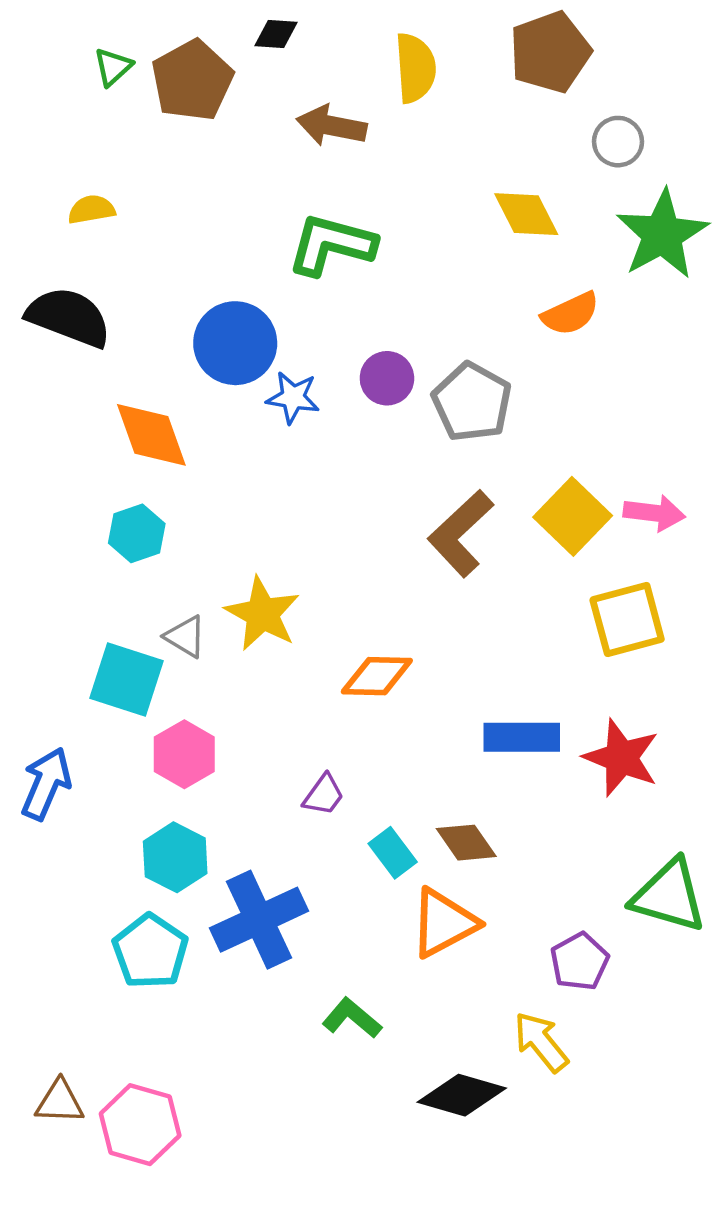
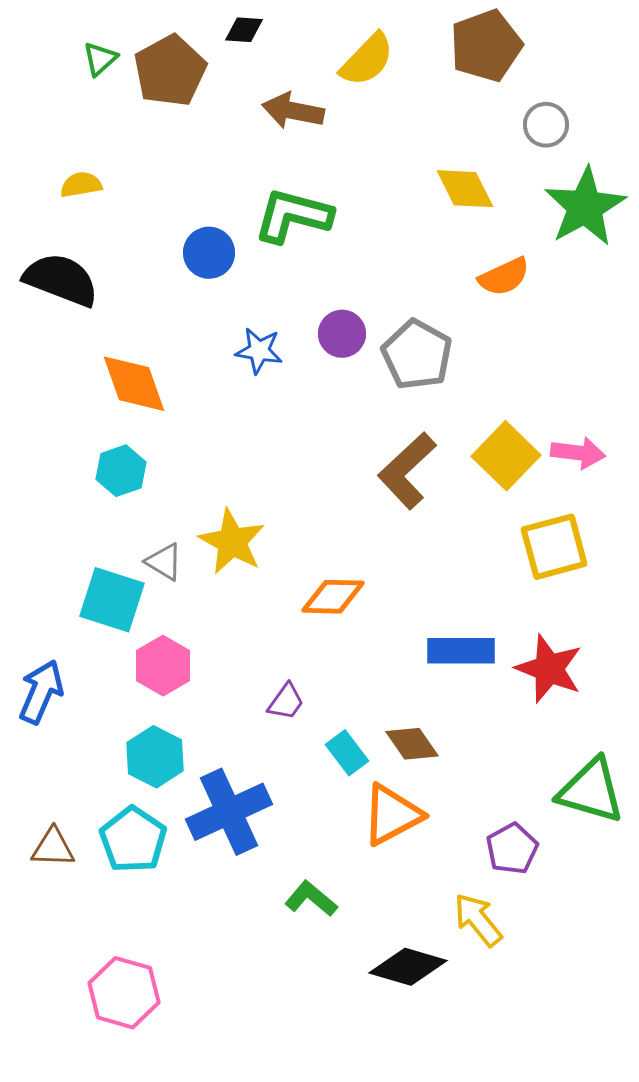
yellow semicircle: (415, 68) -> (367, 60), turned 48
blue circle: (235, 343) -> (209, 253), moved, size x0.7
brown triangle: (60, 1102) -> (53, 848), moved

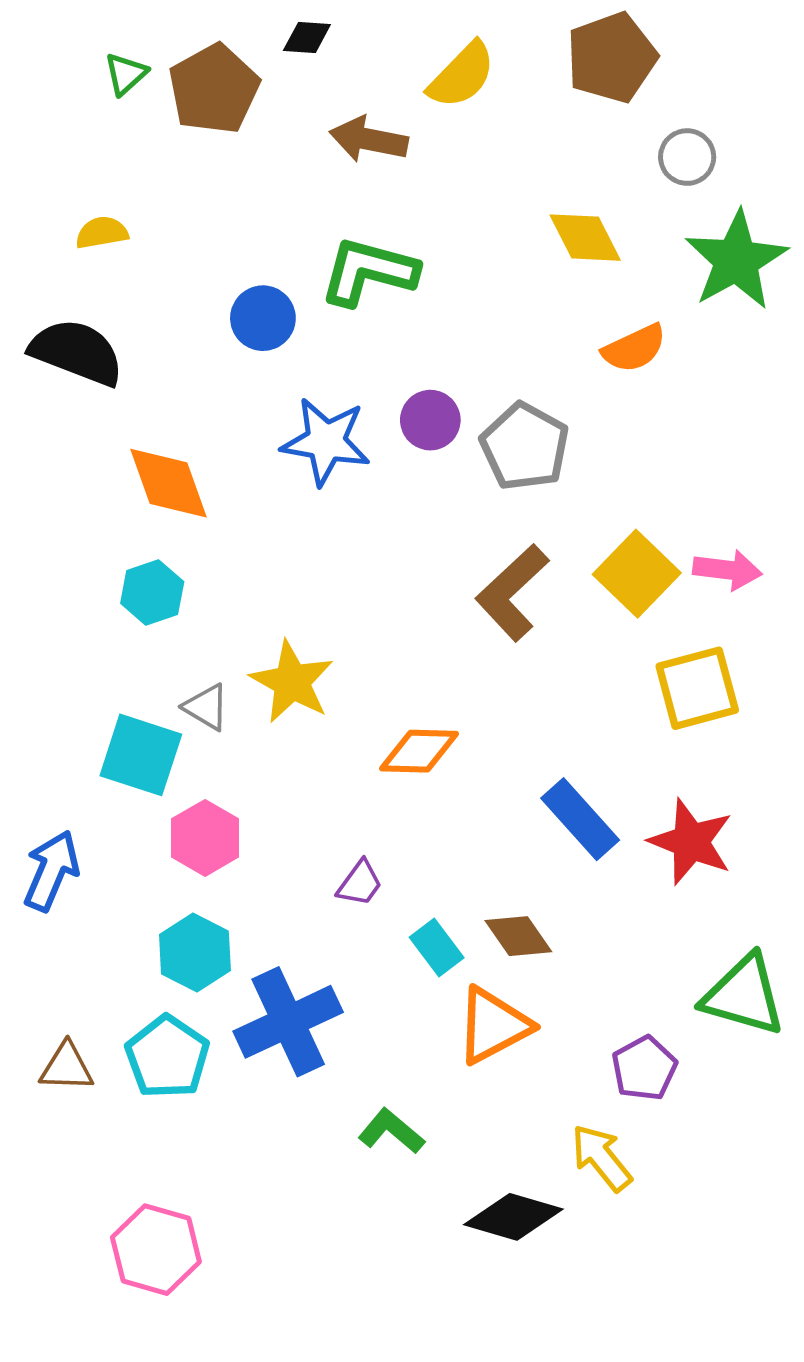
blue star: (259, 351) -> (326, 441), size x1.5
blue rectangle: (461, 651) -> (580, 819), turned 48

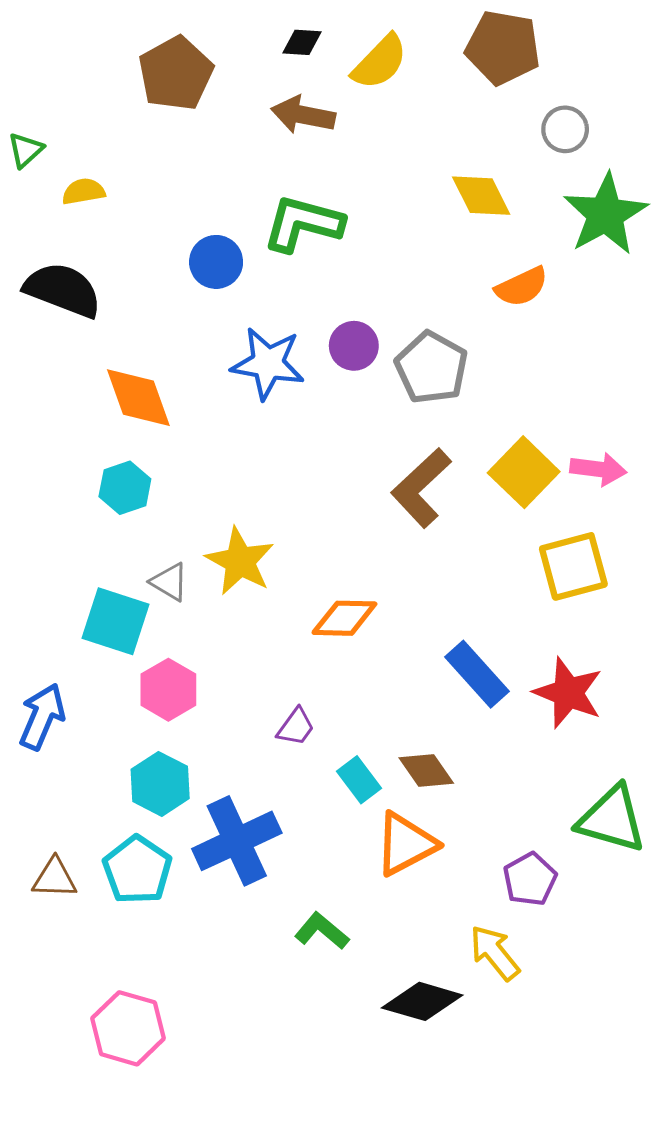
black diamond: (307, 37) -> (302, 42), moved
brown pentagon: (612, 58) -> (503, 48), turned 30
green triangle: (126, 74) -> (25, 150), moved

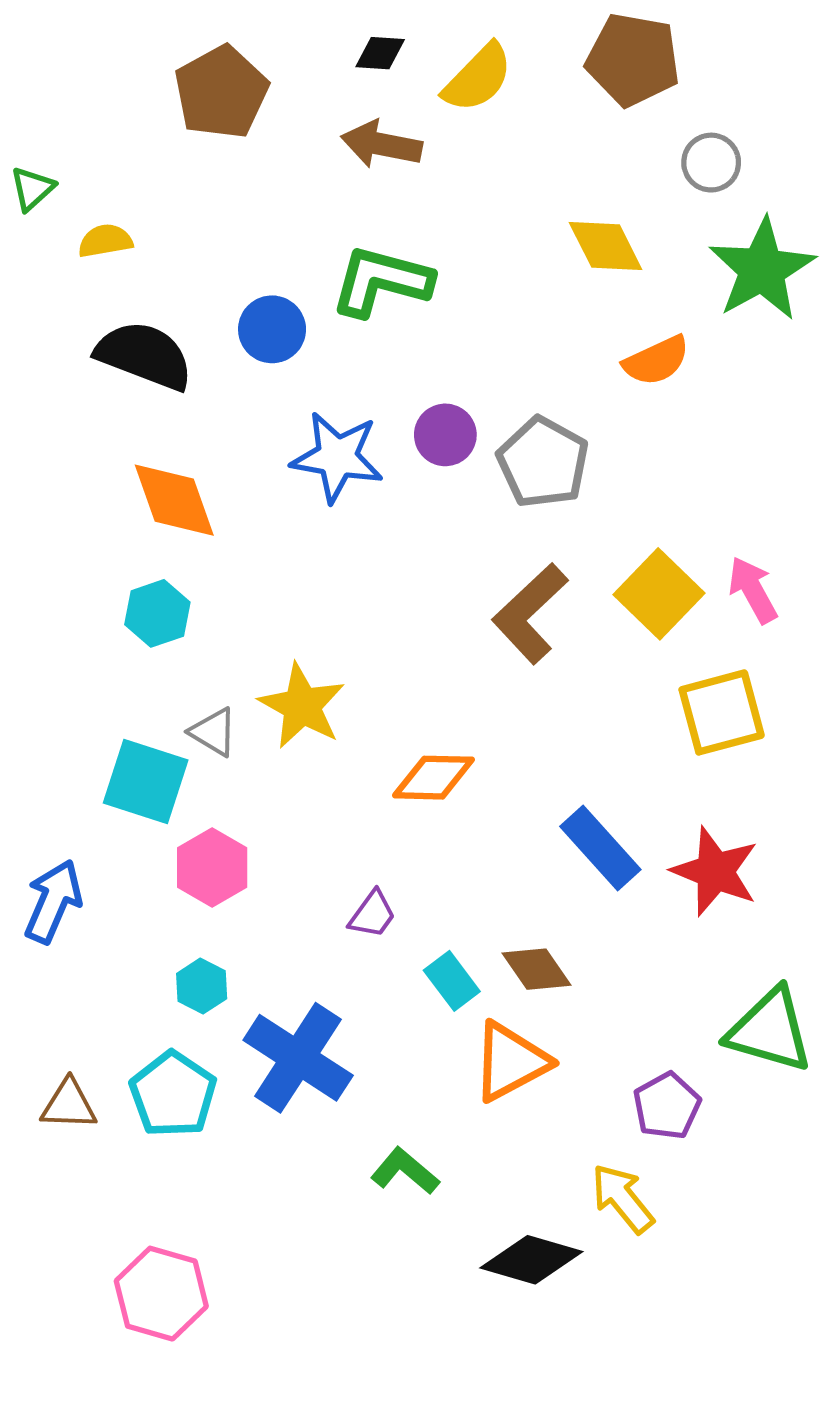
black semicircle: (63, 290) -> (144, 355), moved
pink arrow: (598, 469) -> (753, 590), turned -126
cyan hexagon: (160, 784) -> (202, 986), size x0.7
blue cross: (237, 841) -> (298, 1058), turned -32

